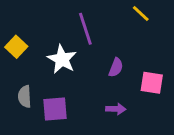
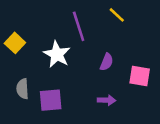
yellow line: (141, 14) -> (117, 15), moved

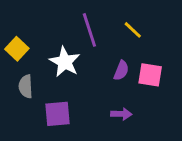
yellow line: (117, 15) -> (133, 30), moved
pink square: (140, 76) -> (150, 75), moved
gray semicircle: (23, 89) -> (26, 86), moved

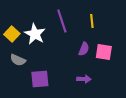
yellow line: (133, 30) -> (92, 21), turned 40
white star: (65, 62) -> (35, 34), moved
gray semicircle: (26, 86) -> (18, 60), turned -63

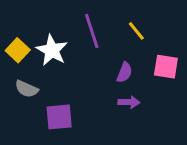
yellow line: (92, 21) -> (136, 31), turned -32
pink square: (104, 52) -> (166, 67), moved
purple arrow: (84, 79) -> (129, 102), moved

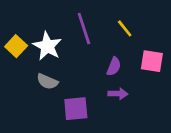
gray semicircle: (27, 89) -> (47, 81), moved
purple square: (59, 117) -> (76, 109), moved

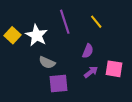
pink square: (152, 61) -> (114, 69), moved
gray semicircle: (47, 81) -> (47, 63), moved
purple arrow: (118, 94) -> (91, 72), turned -40

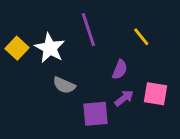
yellow line: (96, 22) -> (141, 37), moved
purple square: (59, 83) -> (96, 114), moved

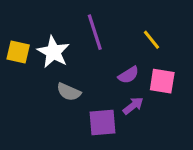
yellow square: (17, 48) -> (18, 52), turned -30
purple semicircle: (120, 70) -> (128, 75), turned 36
pink square: (155, 94) -> (162, 81), moved

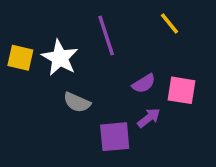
yellow line: (151, 40) -> (169, 24), moved

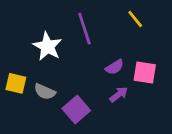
yellow square: (20, 58) -> (16, 83), moved
gray semicircle: (77, 102) -> (45, 92), moved
purple square: (115, 137) -> (76, 109), moved, turned -36

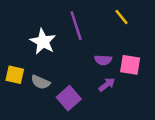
purple semicircle: (115, 67) -> (103, 60), turned 35

